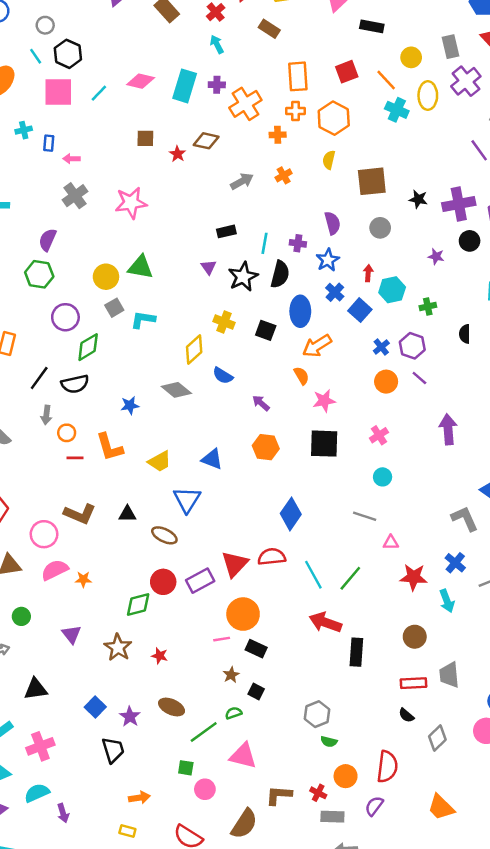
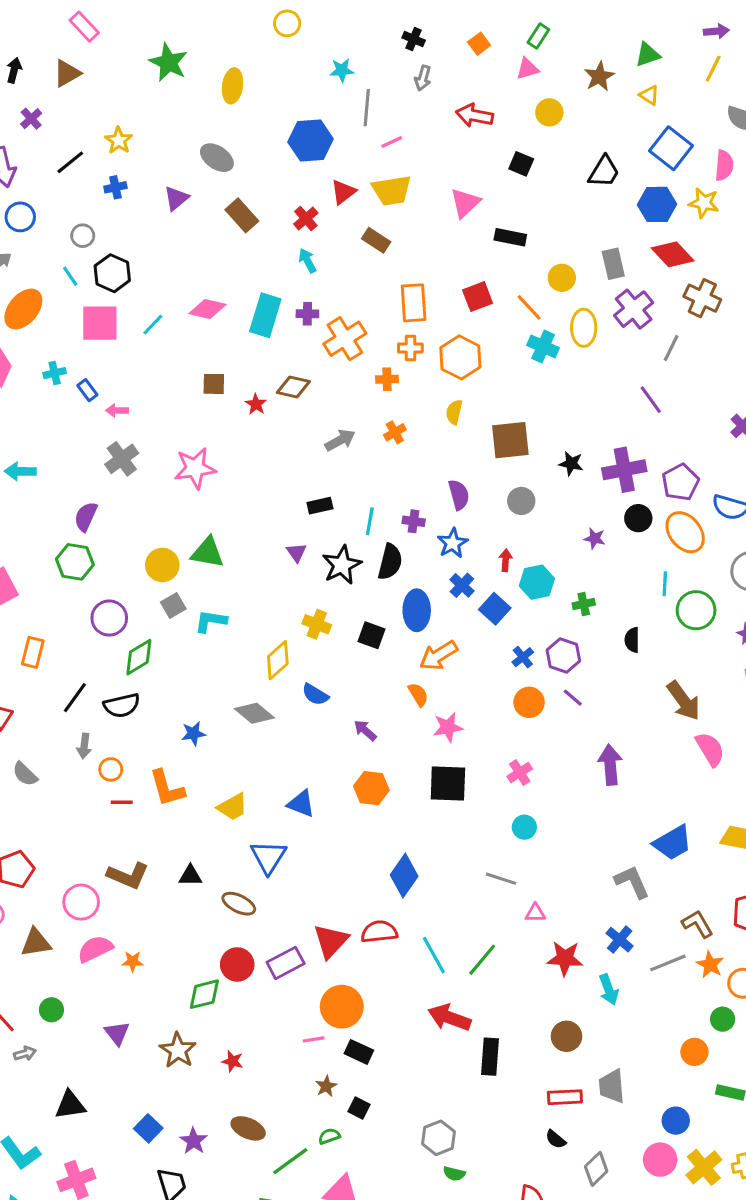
blue rectangle: (49, 143) -> (87, 390), turned -42

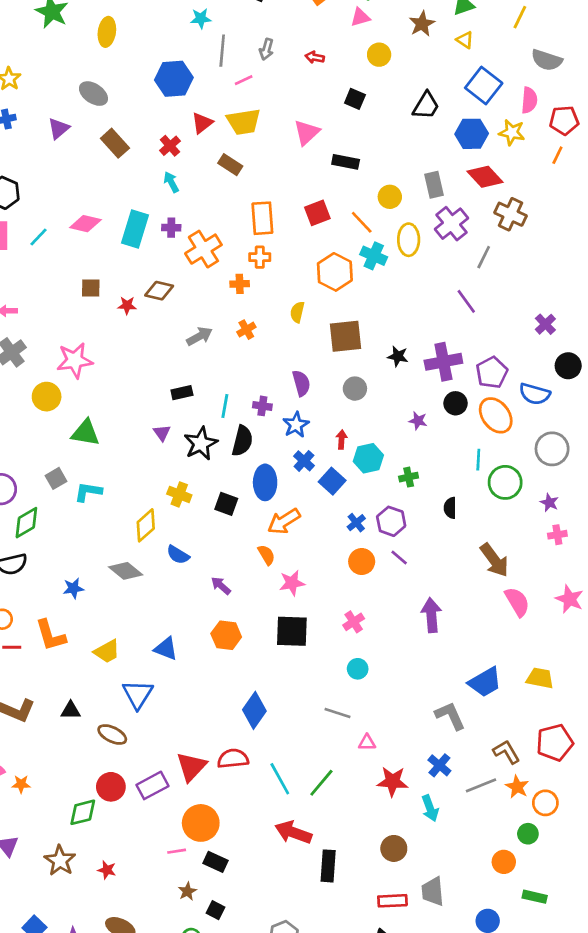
gray arrow: (423, 78) -> (266, 49), moved
red arrow: (474, 115) -> (315, 57), size x0.6
orange hexagon: (460, 357) -> (335, 272), moved
red star: (256, 404) -> (127, 305), turned -30
yellow circle: (162, 565) -> (47, 397), moved

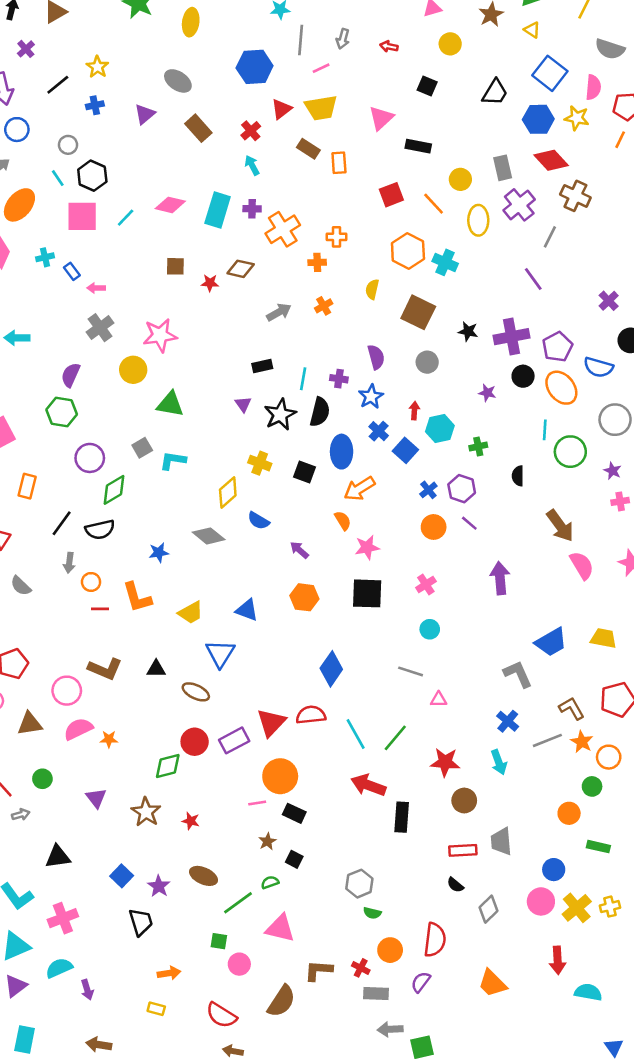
orange rectangle: (262, 218) -> (339, 163), moved, size x0.7
cyan cross: (374, 256) -> (445, 262), moved
brown square: (346, 336) -> (418, 312), turned 32
red star: (392, 781) -> (445, 762), moved

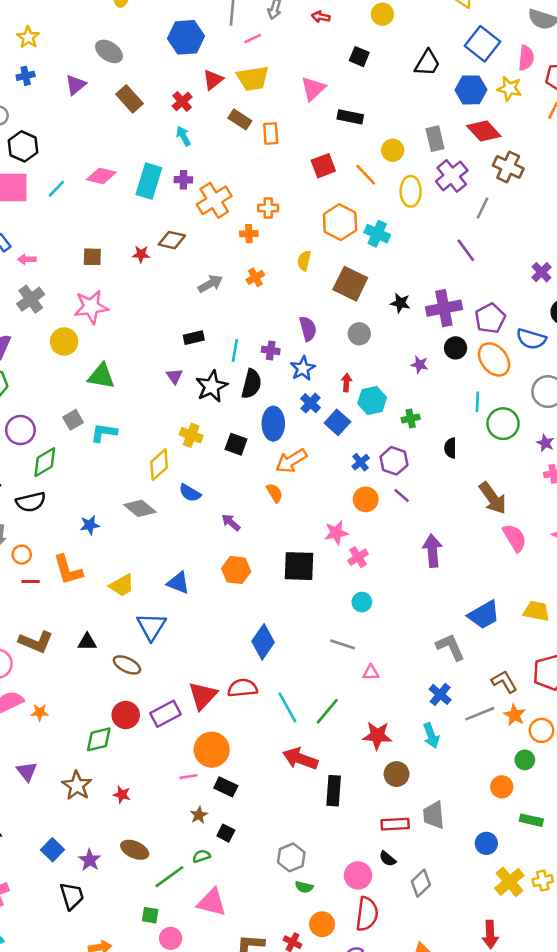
brown square: (175, 266) -> (92, 257), moved
pink star: (367, 547) -> (336, 533), moved
pink circle: (541, 901) -> (358, 875), moved

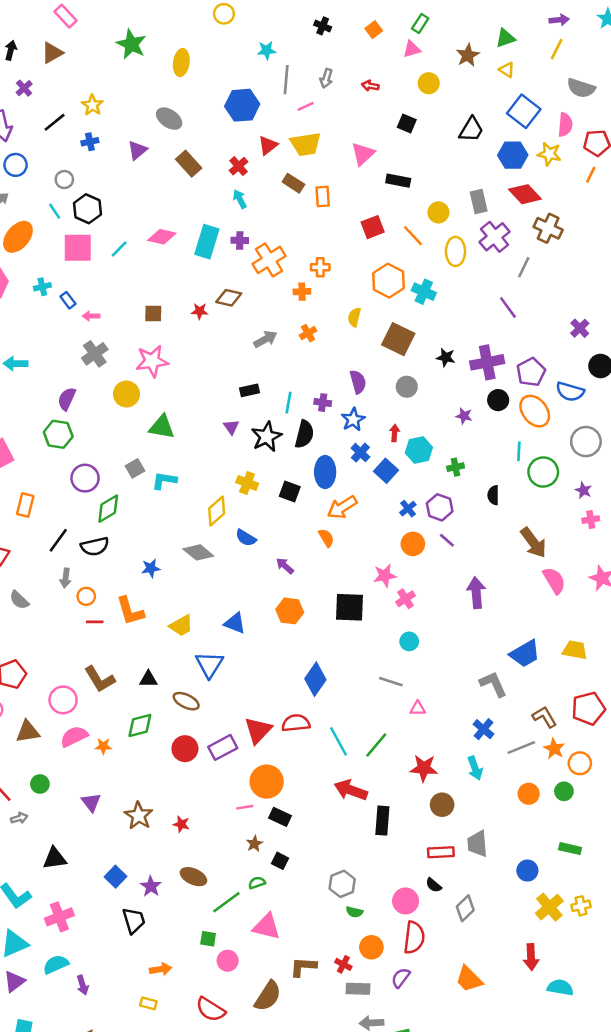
brown L-shape: (36, 642) -> (100, 679), turned 36
green diamond: (99, 739) -> (140, 725), moved
orange circle: (502, 787) -> (529, 794), moved

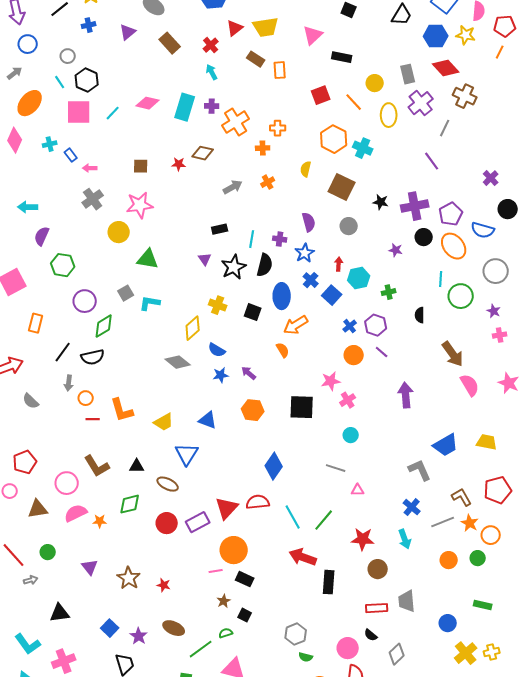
purple semicircle: (67, 399) -> (42, 236), moved
blue star: (151, 568) -> (221, 375), moved

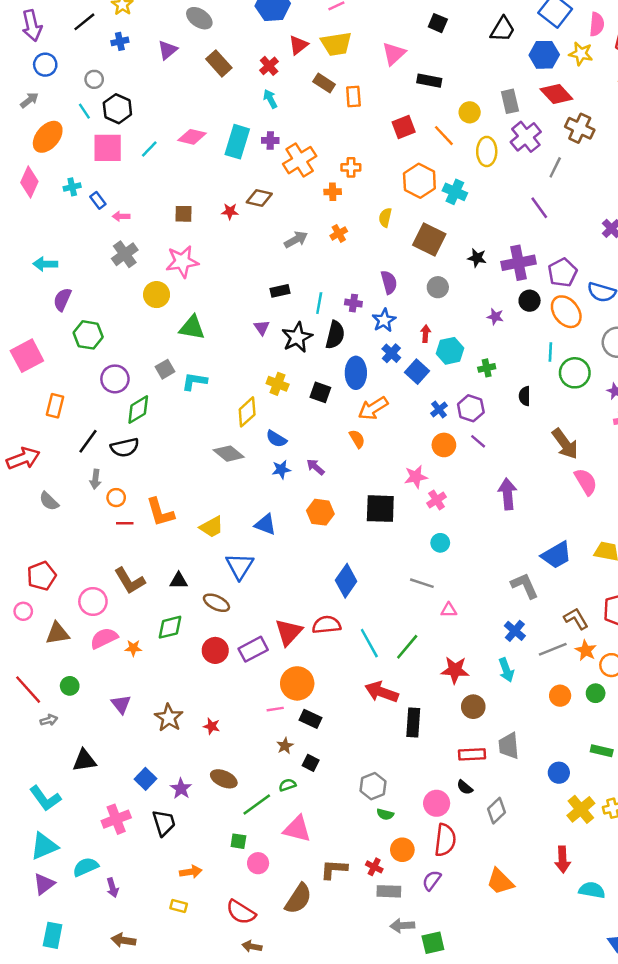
pink cross: (64, 661) -> (116, 819), moved

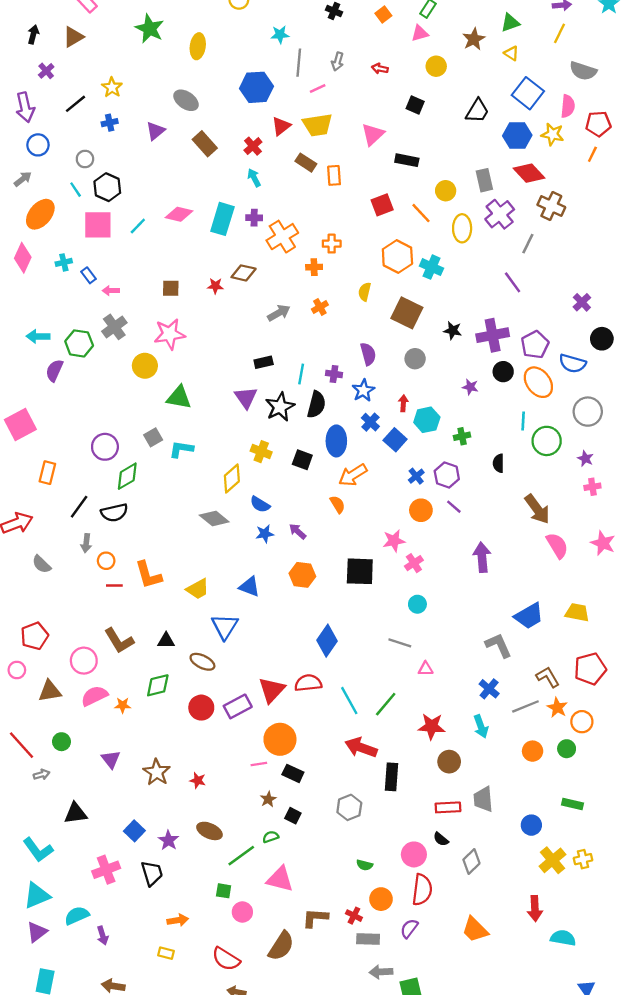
purple triangle: (262, 328) -> (246, 397), size x1.5
green hexagon: (88, 335) -> (79, 343), moved
gray hexagon: (373, 786) -> (349, 807), moved

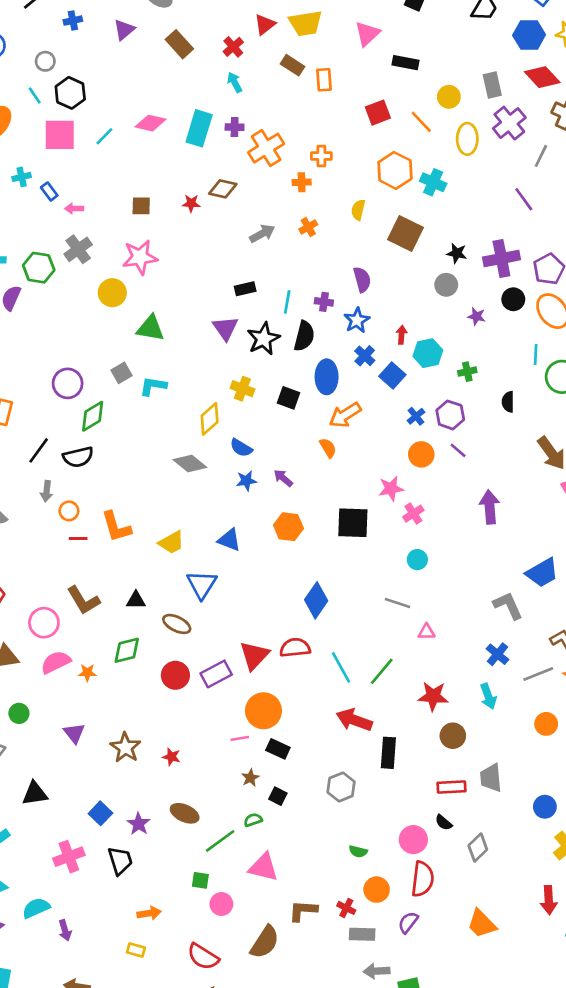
gray circle: (415, 359) -> (446, 285), moved

